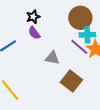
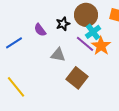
black star: (33, 17) -> (63, 24), moved
cyan cross: (87, 35) -> (93, 32), turned -35

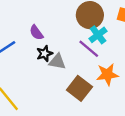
black star: (63, 24) -> (44, 53), moved
orange star: (101, 46) -> (107, 74), moved, turned 30

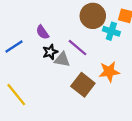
cyan cross: (98, 35) -> (111, 31), moved, turned -35
purple line: (89, 49) -> (77, 48), moved

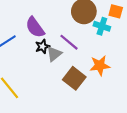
purple semicircle: (42, 32) -> (35, 27), size x1.5
gray triangle: (62, 60) -> (54, 54), turned -49

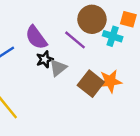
purple line: (69, 42) -> (75, 40), moved
brown square: (74, 78) -> (91, 84), moved

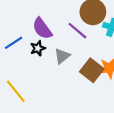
black star: (45, 59) -> (38, 48), moved

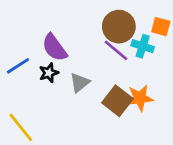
purple line: (77, 31) -> (116, 50), moved

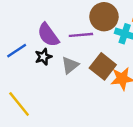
purple line: (116, 50) -> (81, 35), moved, turned -45
brown square: (117, 101) -> (103, 66), moved

